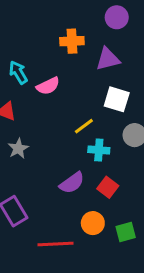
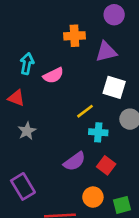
cyan arrow: (18, 72) -> (27, 64), turned 42

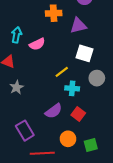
purple rectangle: (23, 186) -> (25, 131), moved

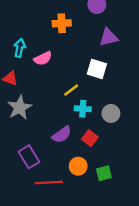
purple triangle: (78, 26) -> (109, 37), moved
gray circle: (97, 78) -> (111, 113), moved
gray star: (17, 87) -> (20, 108), size x1.5

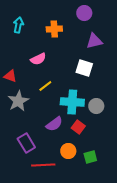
cyan arrow: (20, 48) -> (18, 25), moved
yellow line: (71, 90) -> (45, 86), moved
cyan cross: (83, 109) -> (72, 102), size x1.6

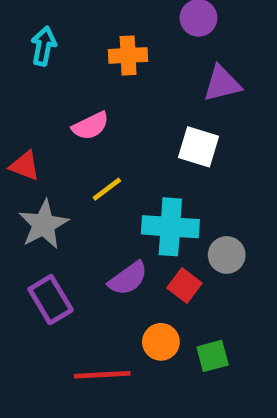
gray circle: (96, 106) -> (227, 255), moved
purple rectangle: (26, 143) -> (51, 300), moved

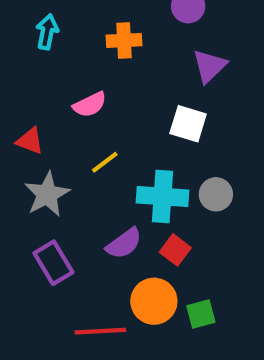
purple triangle: (222, 84) -> (209, 66), turned -30
gray circle: (227, 255) -> (216, 194), moved
orange circle: (161, 342) -> (154, 301), size x1.4

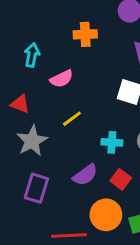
cyan arrow: (47, 32) -> (32, 55), moved
cyan cross: (162, 196) -> (112, 142), size x0.6
purple rectangle: (53, 263) -> (36, 188), turned 48

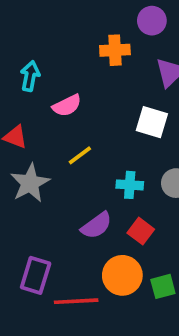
orange cross: (85, 34) -> (115, 50), moved
purple rectangle: (36, 188) -> (36, 275), moved

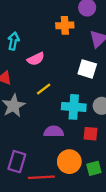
cyan cross: (130, 185) -> (74, 107), size x1.5
purple semicircle: (96, 226) -> (54, 131), turned -144
red square: (141, 231) -> (90, 134), moved, turned -32

